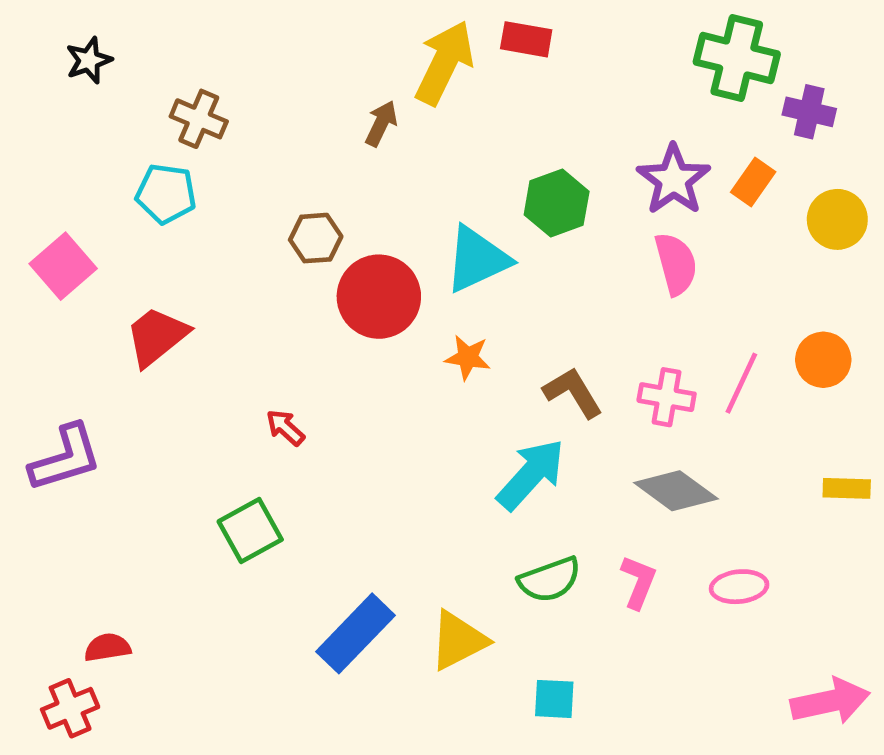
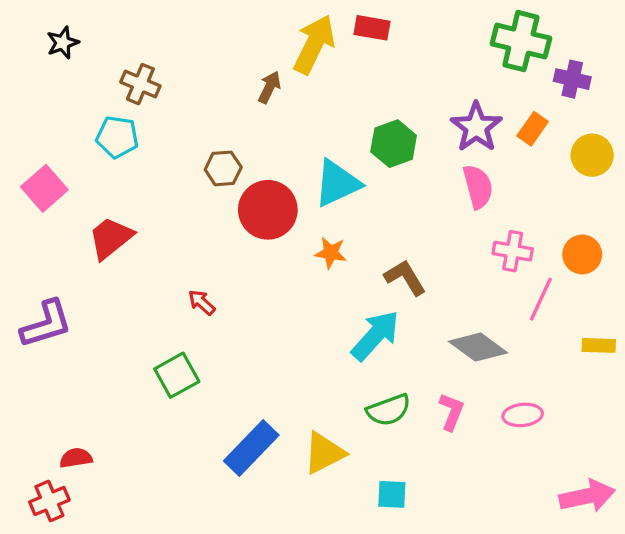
pink line: (741, 383) -> (541, 299), moved
pink cross: (667, 397) -> (513, 251), moved

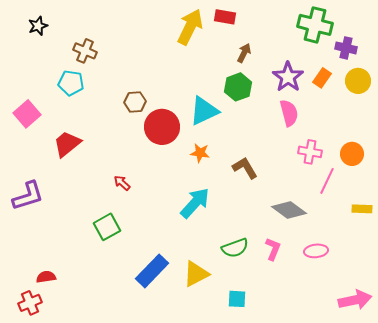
brown arrow: (269, 87) -> (244, 53), moved
yellow circle: (592, 155) -> (358, 81), moved
cyan arrow: (375, 336) -> (195, 203), moved

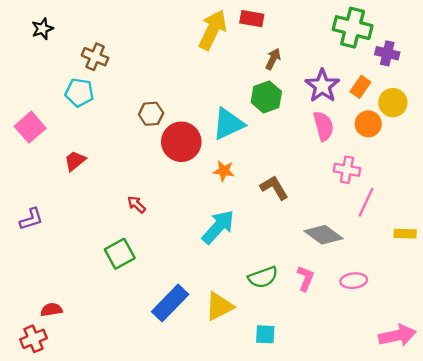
yellow circle: (358, 81) -> (393, 103), moved
red trapezoid: (67, 144) -> (75, 161), size x0.7
orange circle: (352, 154) -> (368, 124), moved
purple L-shape: (28, 196) -> (31, 219), size x0.7

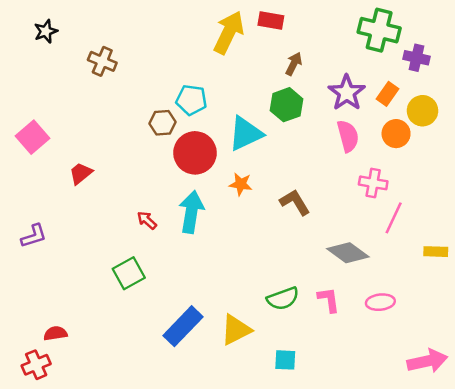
cyan pentagon: (79, 93) -> (191, 100), moved
cyan arrow: (218, 227) -> (191, 212), moved, turned -33
pink L-shape: (306, 278) -> (329, 300), turned -30

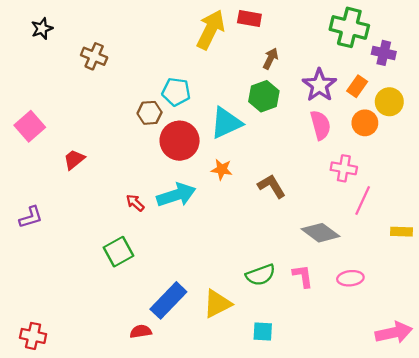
cyan arrow: (191, 212) -> (176, 195), turned 63
red semicircle: (55, 333) -> (141, 331), moved
red cross: (36, 365) -> (33, 336), turned 35

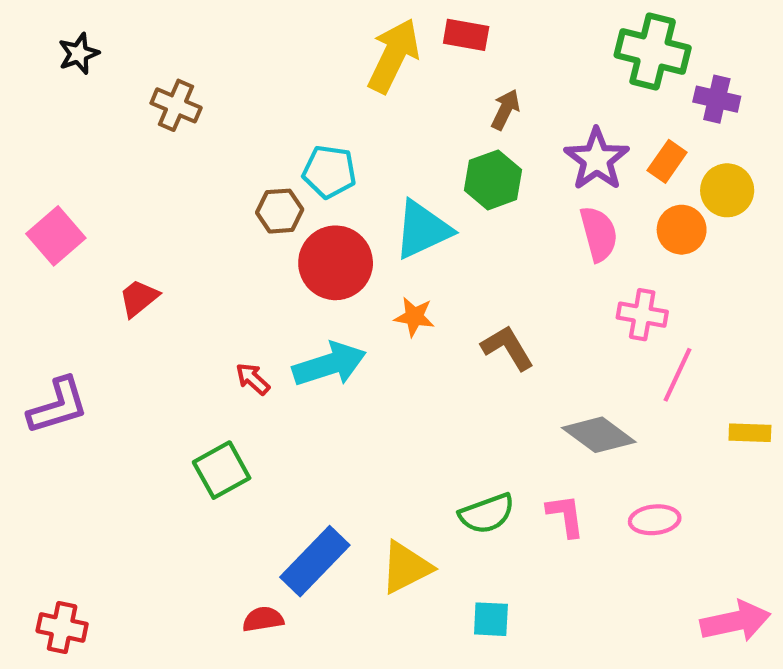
purple L-shape: (31, 217) -> (58, 406), size x1.4

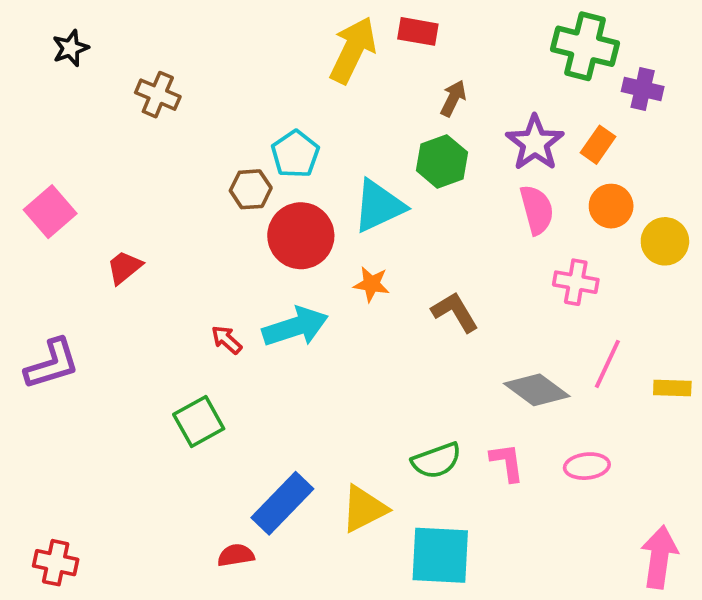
cyan pentagon: (329, 172) -> (295, 154), turned 30
yellow circle: (727, 190) -> (665, 241), moved
pink line: (677, 375) -> (607, 364), moved
cyan square: (491, 619) -> (440, 555), size x1.8
pink arrow: (735, 621) -> (659, 557), turned -70

